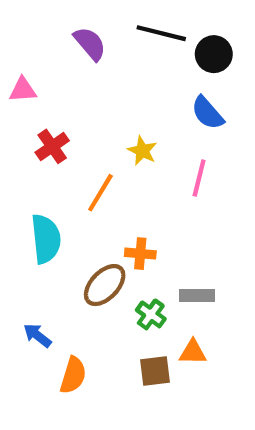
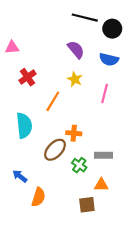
purple semicircle: (90, 44) -> (76, 50), moved
blue semicircle: (207, 113) -> (109, 59), turned -36
brown square: (155, 371) -> (87, 205), moved

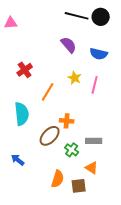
black circle: (112, 29) -> (101, 17), moved
pink triangle: (12, 47) -> (11, 23), moved
yellow star: (75, 79) -> (75, 78), moved
orange triangle: (101, 185) -> (92, 168), turned 32
orange semicircle: (38, 197) -> (58, 179), moved

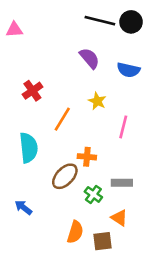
pink line: (95, 85) -> (123, 127), moved

